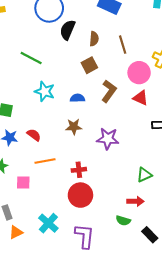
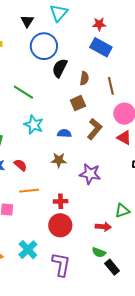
red arrow: (135, 201) -> (103, 227), moved
black rectangle: (150, 235) -> (112, 267), moved

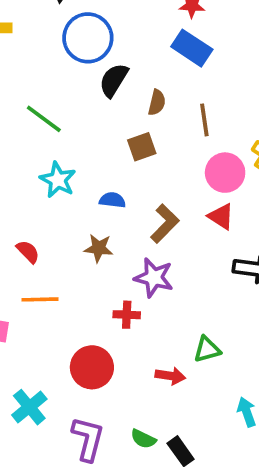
brown L-shape: (95, 129) -> (165, 224), moved
red cross: (61, 201) -> (127, 315), moved
green semicircle: (99, 252) -> (143, 439), moved

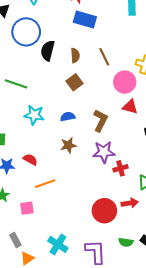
red cross: (127, 315) -> (121, 168), moved
red circle: (92, 367) -> (104, 211), moved

